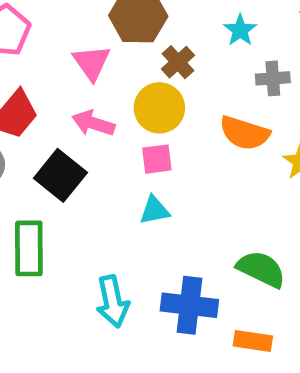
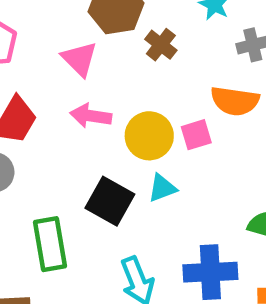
yellow circle: (159, 108) -> (149, 136), moved
pink square: (157, 159) -> (196, 135), moved
black square: (60, 175) -> (110, 201), moved

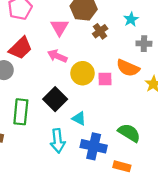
cyan triangle: (162, 188) -> (79, 118), moved, turned 32

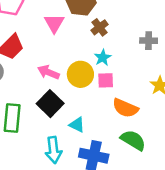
cyan star: (131, 19) -> (103, 58), moved
pink arrow: (57, 56) -> (48, 72), moved
orange semicircle: (128, 68) -> (125, 108), moved

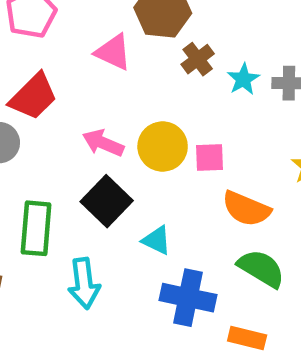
pink triangle: (54, 23) -> (113, 52), turned -35
cyan star: (103, 58) -> (243, 79), moved
cyan arrow: (54, 150) -> (84, 283), moved

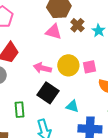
pink triangle: (113, 52) -> (54, 32), moved
green rectangle: (36, 228) -> (19, 110), size x0.7

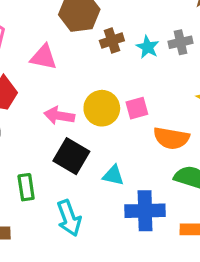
brown cross: (77, 25) -> (112, 41), turned 32
pink triangle: (54, 32) -> (44, 57), moved

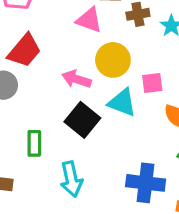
pink triangle: (44, 57) -> (89, 20), moved
yellow circle: (102, 108) -> (113, 60), moved
cyan triangle: (113, 175) -> (122, 102), moved, size x1.4

